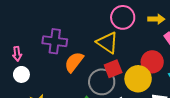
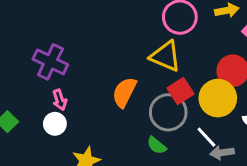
purple cross: (55, 41) -> (50, 62), moved, turned 30
pink arrow: (17, 54) -> (60, 100), moved

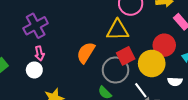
yellow triangle: (165, 56) -> (118, 30), turned -30
purple cross: (50, 62) -> (36, 26), turned 30

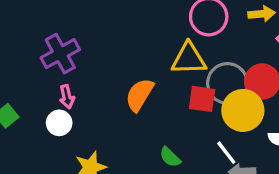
red square: (126, 56) -> (202, 99), turned 36
gray circle: (115, 70) -> (227, 83), moved

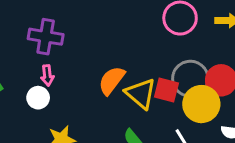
purple cross: (60, 54) -> (46, 37), turned 32
yellow triangle: (189, 59) -> (141, 94), moved, turned 36

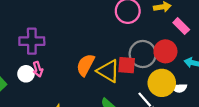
white circle: (38, 98) -> (26, 74), moved
yellow circle: (201, 104) -> (162, 83), moved

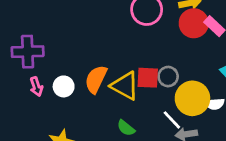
red circle: (165, 51) -> (194, 23), moved
gray circle: (143, 54) -> (168, 77), moved, size x0.6
white circle: (26, 74) -> (64, 86), moved

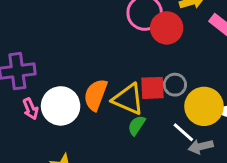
red circle: (194, 23) -> (167, 28), moved
white circle: (64, 86) -> (61, 106), size x1.6
green semicircle: (126, 128) -> (137, 125), moved, turned 90

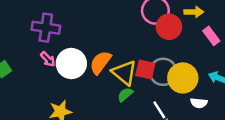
gray circle: (175, 85) -> (163, 72), size x1.5
yellow circle: (204, 106) -> (183, 78), moved
pink arrow: (30, 109) -> (48, 59), turned -35

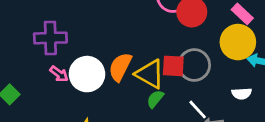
yellow circle: (183, 78) -> (238, 42), moved

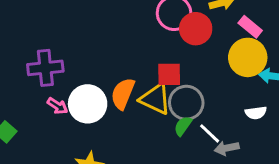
gray circle: (194, 65) -> (186, 103), moved
red square: (173, 66) -> (169, 74), moved
green semicircle: (155, 99) -> (183, 126), moved

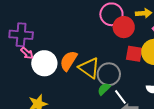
red square: (169, 74) -> (134, 54), moved
pink arrow: (57, 106) -> (27, 53), moved

